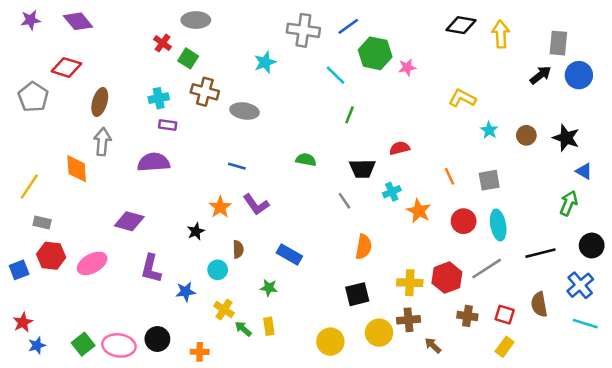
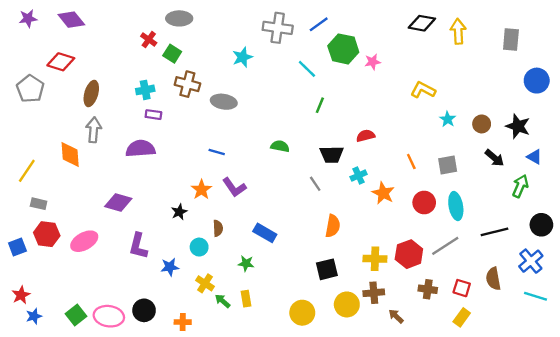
black arrow: (540, 75) -> (495, 158), moved, turned 78
blue circle: (579, 75) -> (537, 81), moved

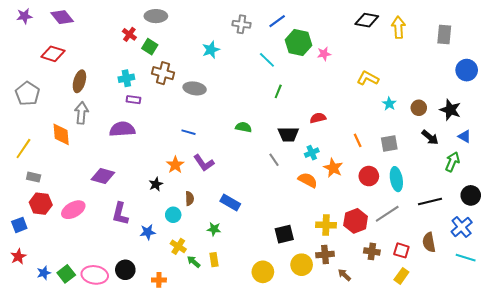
gray cross: (278, 28) -> (241, 24), size x0.7
gray pentagon: (30, 89) -> (27, 94), moved
orange semicircle: (333, 226) -> (308, 180), moved, turned -72
blue square: (17, 247) -> (19, 225), moved
blue star: (34, 316) -> (44, 273), moved

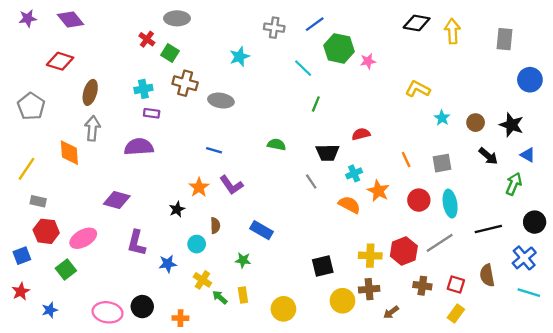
yellow circle: (263, 272) -> (283, 309), moved
green square: (66, 274) -> (66, 269), moved
brown arrow: (344, 275) -> (391, 312), turned -80

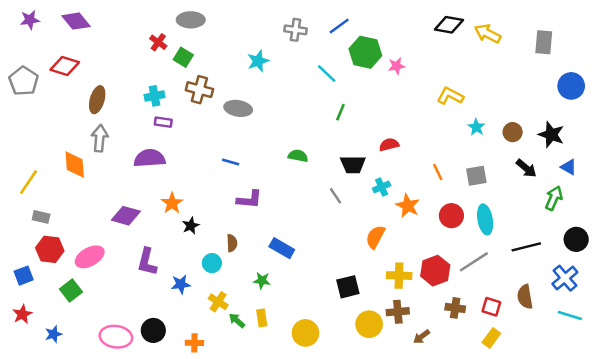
yellow arrow: (452, 31) -> (488, 34), turned -60
gray pentagon: (31, 106) -> (24, 81), moved
purple L-shape: (231, 185) -> (249, 199), turned -50
orange star: (199, 187) -> (172, 203), moved
orange semicircle: (349, 205) -> (375, 237), moved, turned -90

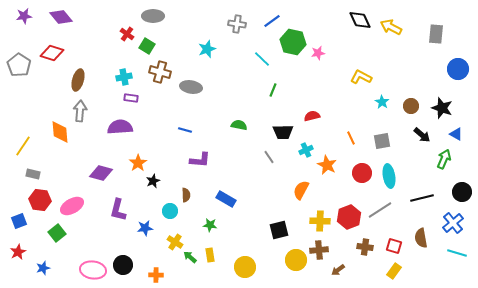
black diamond: (449, 25) -> (360, 20), turned 55

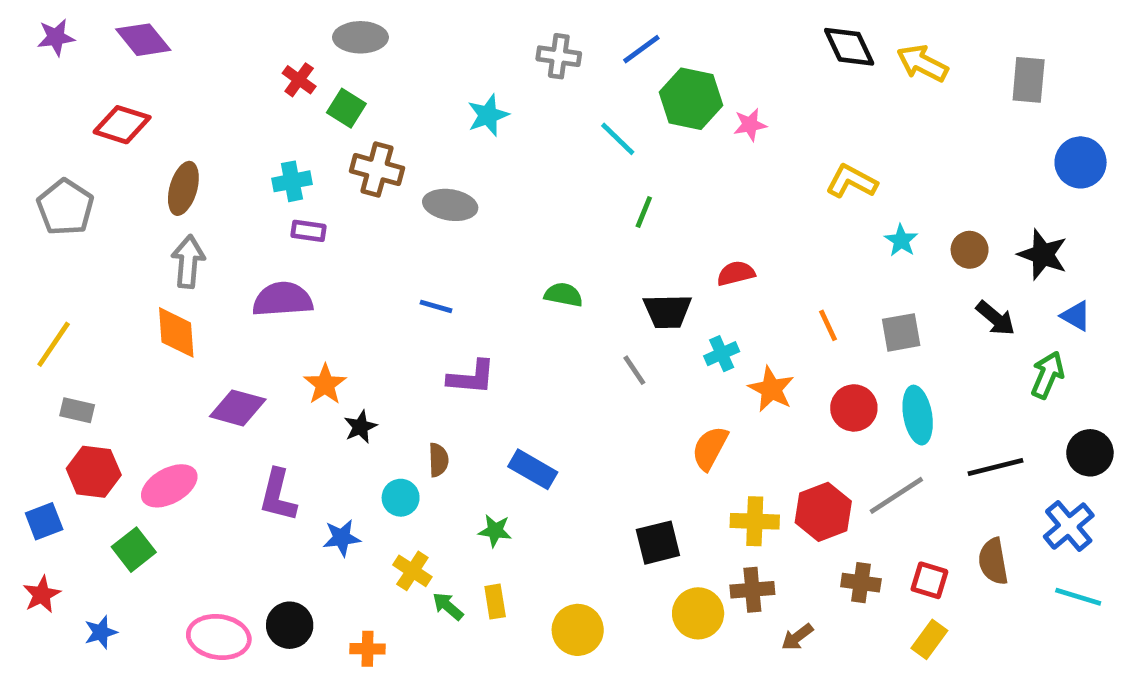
gray pentagon: (19, 65) -> (65, 207), moved
orange diamond: (60, 132) -> (176, 332), moved

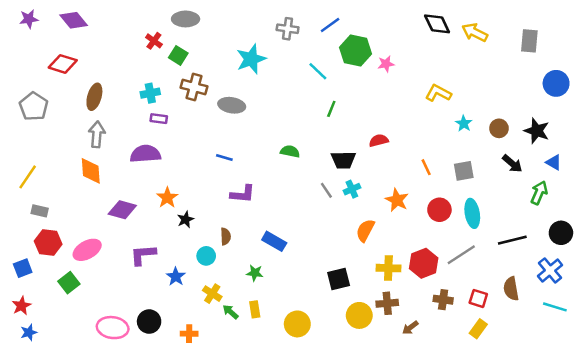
cyan star: (488, 115) -> (251, 59), size x1.4
cyan cross: (722, 354) -> (352, 189), moved
purple L-shape: (278, 495) -> (143, 255), turned 72
blue star: (342, 538) -> (176, 277), turned -30
blue star: (101, 632) -> (29, 332), moved

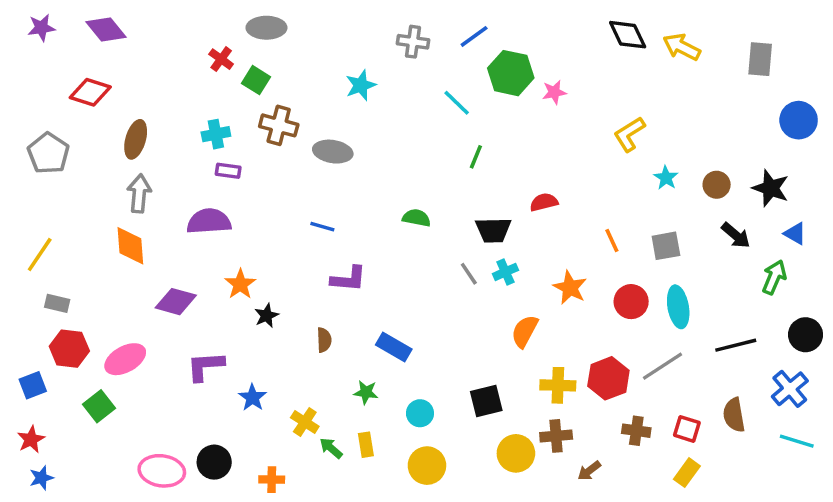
cyan star: (251, 59) -> (361, 85), size x0.7
yellow L-shape: (438, 93) -> (629, 134), turned -60
cyan circle: (206, 256) -> (420, 413), moved

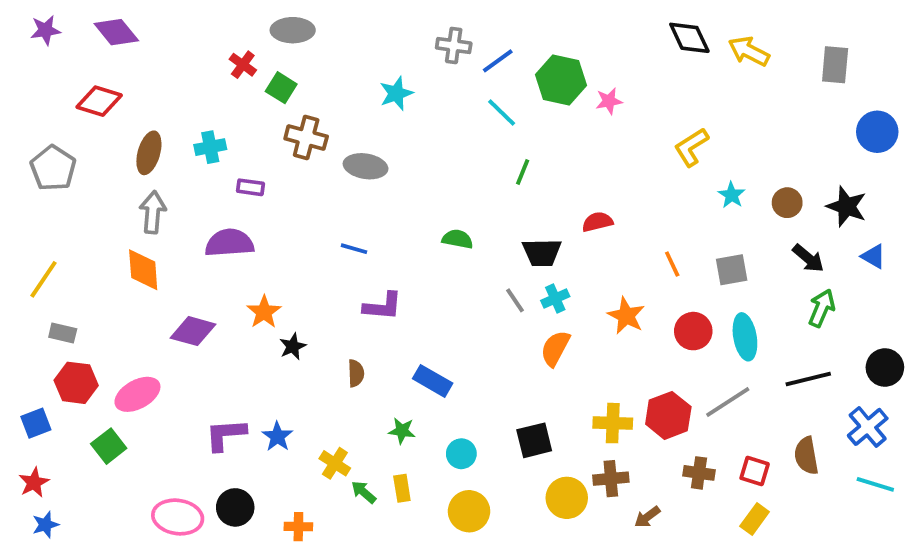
blue line: (474, 36) -> (498, 61), moved
cyan cross: (216, 134) -> (210, 147), moved
green arrow: (774, 277) -> (822, 308), moved
orange semicircle: (525, 331) -> (555, 348), moved
purple L-shape: (205, 366) -> (226, 435), moved

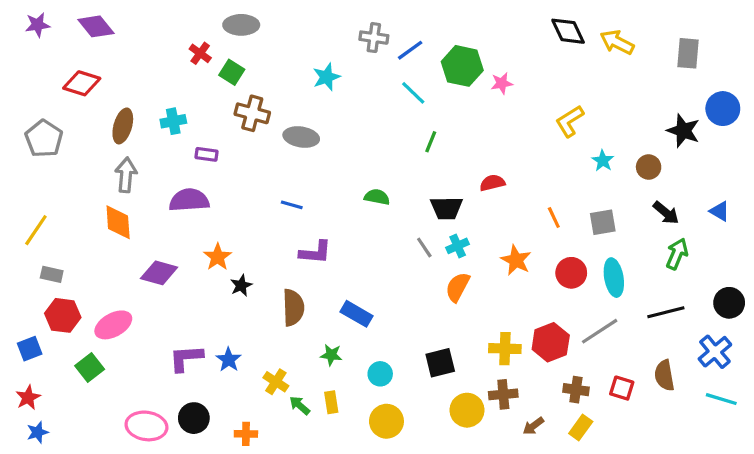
black star: (847, 207) -> (683, 131), moved
brown semicircle: (356, 373) -> (293, 308), size x1.6
yellow rectangle: (755, 519) -> (581, 428), moved

